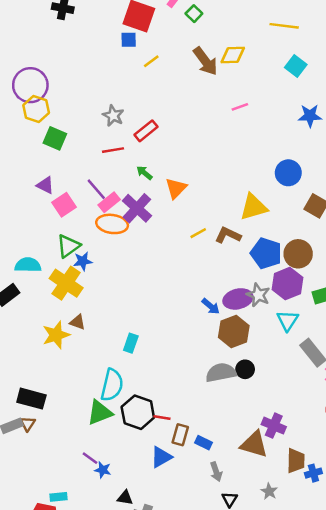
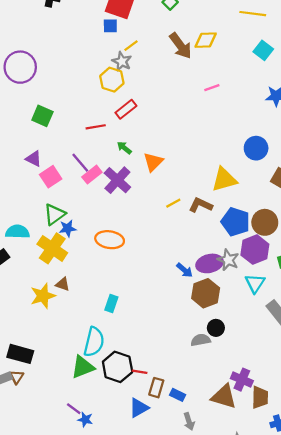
yellow hexagon: (36, 109) -> (112, 80), moved
gray star: (113, 116) -> (122, 61), moved
orange ellipse: (112, 224) -> (110, 240), moved
gray semicircle: (221, 373) -> (201, 340), moved, size x0.7
brown trapezoid: (296, 461) -> (260, 397), moved

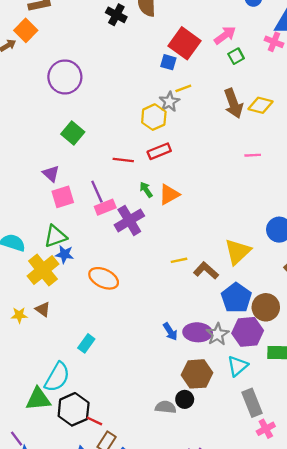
orange triangle: (153, 162) -> (169, 195), moved
yellow triangle: (224, 179) -> (238, 252), turned -44
brown hexagon: (206, 293) -> (197, 374), moved
yellow star: (43, 296) -> (19, 315), size x0.6

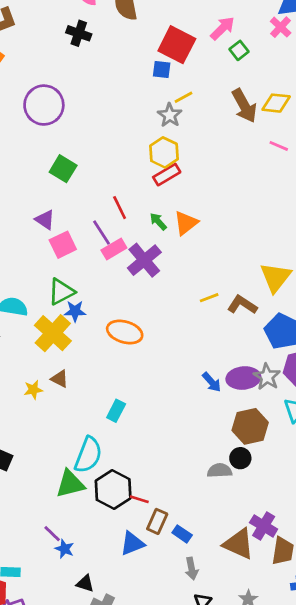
black cross: (116, 15) -> (79, 33), moved
pink cross: (274, 42) -> (281, 27), turned 30
yellow hexagon: (154, 117) -> (164, 152), moved
pink line: (253, 155) -> (279, 146), moved, turned 35
red line: (123, 160) -> (120, 208), moved, turned 66

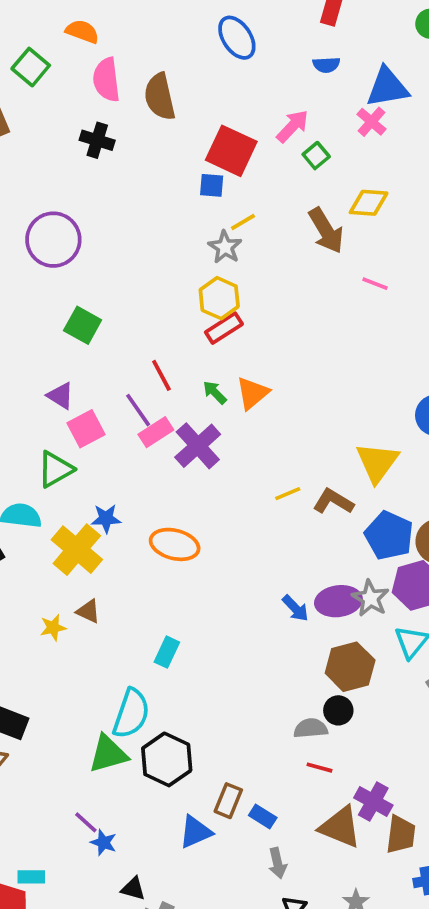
yellow diamond: (276, 103) -> (369, 203), moved
green triangle: (61, 292) -> (55, 469), moved
red line: (139, 499) -> (319, 768), moved

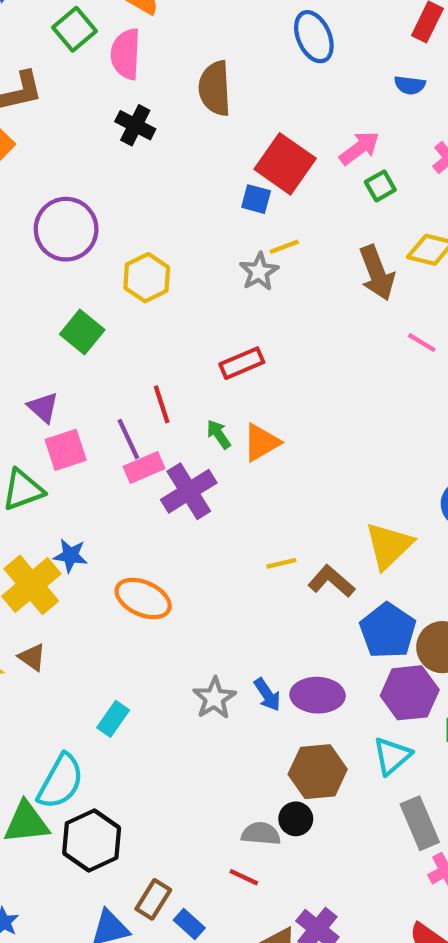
pink semicircle: (106, 80) -> (126, 54), moved
yellow hexagon: (219, 298) -> (147, 278), moved
gray star: (370, 598) -> (214, 698), moved
red line: (319, 768) -> (244, 877), moved

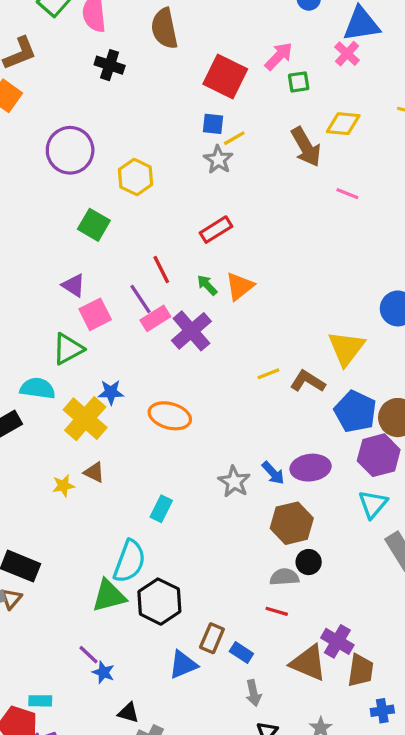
green square: (380, 186) -> (299, 82), turned 30
blue square: (256, 199) -> (213, 124), moved
brown hexagon: (318, 772) -> (292, 523), moved

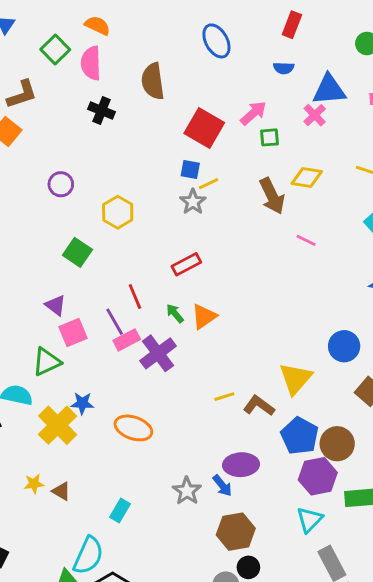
purple circle: (70, 150) -> (61, 184), size x0.6
purple ellipse: (311, 468) -> (241, 465), moved
brown triangle: (94, 472) -> (61, 491), moved

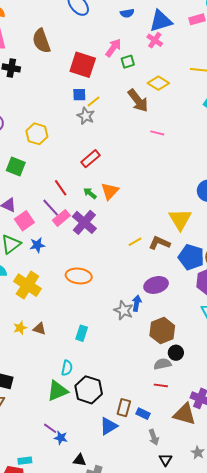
yellow diamond: (307, 178) -> (158, 83), turned 35
pink line: (306, 240) -> (157, 133), moved
blue star: (82, 403) -> (37, 245), moved
blue arrow: (222, 486) -> (137, 303), moved, turned -119
cyan semicircle: (88, 556) -> (67, 368), size x0.6

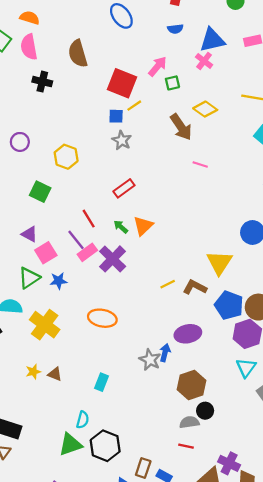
yellow line: (94, 102) -> (134, 106), moved

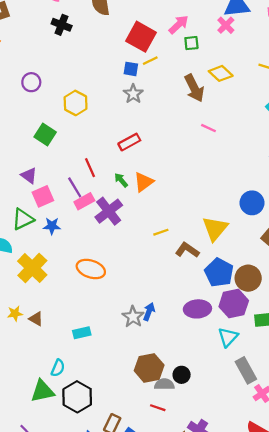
yellow line: (168, 284) -> (161, 232), moved
purple ellipse: (188, 334) -> (197, 309), moved
cyan rectangle: (102, 382) -> (82, 333), turned 48
brown hexagon: (192, 385) -> (149, 368), moved

